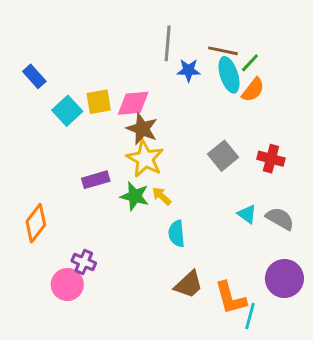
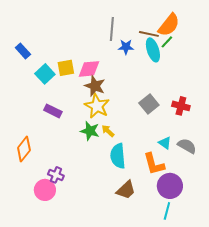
orange semicircle: (253, 90) -> (169, 25), moved, size x1.4
purple rectangle: (96, 180) -> (53, 111), moved, turned 42
cyan semicircle: (177, 234) -> (118, 156), size x1.4
purple circle: (284, 278) -> (170, 186), moved
orange L-shape: (231, 298) -> (154, 164), moved

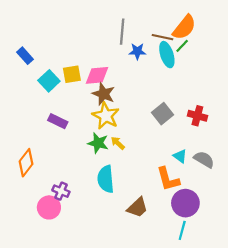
cyan semicircle: (118, 156) -> (106, 179), moved

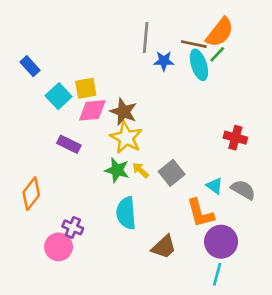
pink diamond: (97, 75) -> (92, 110), moved
gray square: (163, 114) -> (172, 173), moved

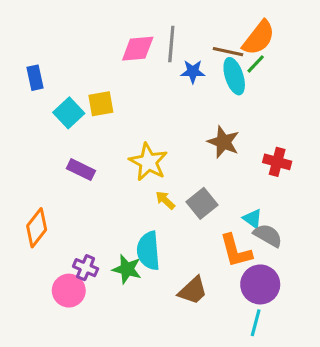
blue rectangle: (30, 66) -> (35, 78), turned 30
pink diamond: (92, 110) -> (138, 49), moved
brown star: (124, 112) -> (223, 142), moved
green star: (117, 170) -> (127, 269), moved
gray semicircle: (243, 190) -> (268, 235), moved

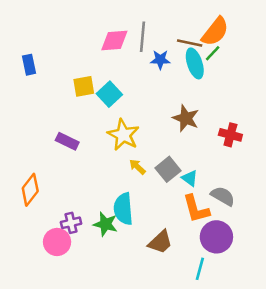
cyan square: (69, 113) -> (109, 94), moved
cyan triangle: (253, 219) -> (190, 178), moved
purple cross: (86, 268) -> (71, 223), turned -36
cyan line: (256, 323) -> (200, 269), moved

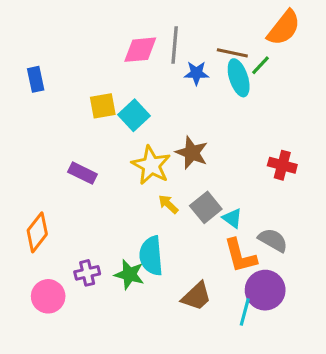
orange semicircle: (215, 32) -> (284, 28), moved
brown star: (186, 118) -> (192, 153), moved
pink circle: (57, 242) -> (48, 296), moved
cyan line: (200, 269) -> (245, 312), moved

